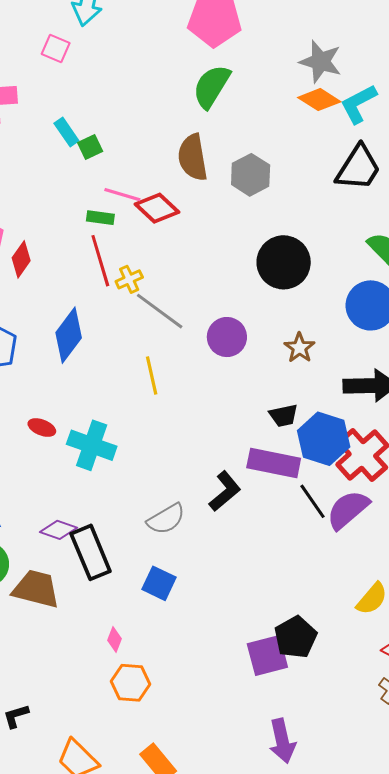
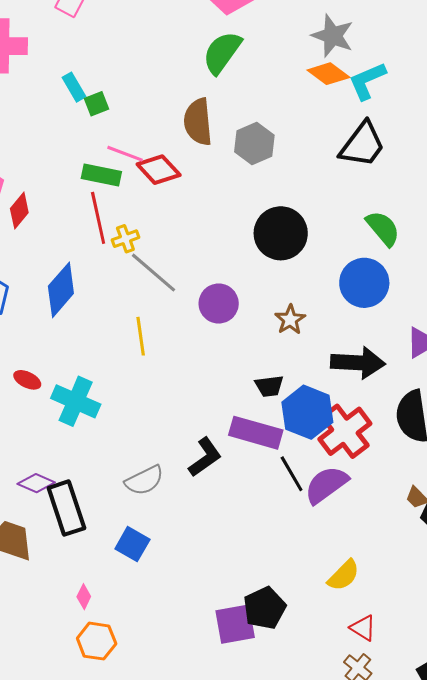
green rectangle: (100, 218) -> (101, 175), size x1.4

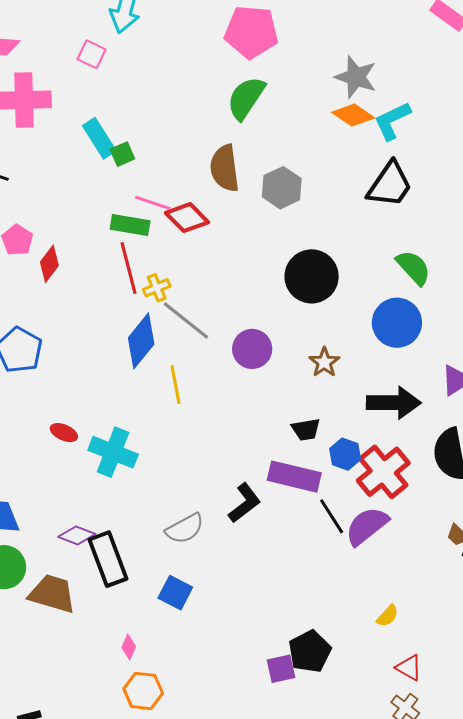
cyan rectangle: (74, 87) -> (99, 138), size x1.4
blue diamond: (61, 290) -> (141, 341), moved
blue hexagon: (307, 412) -> (345, 454), size x0.6
yellow semicircle: (344, 575) -> (388, 616), size x0.7
purple square: (235, 624) -> (281, 669), size x0.7

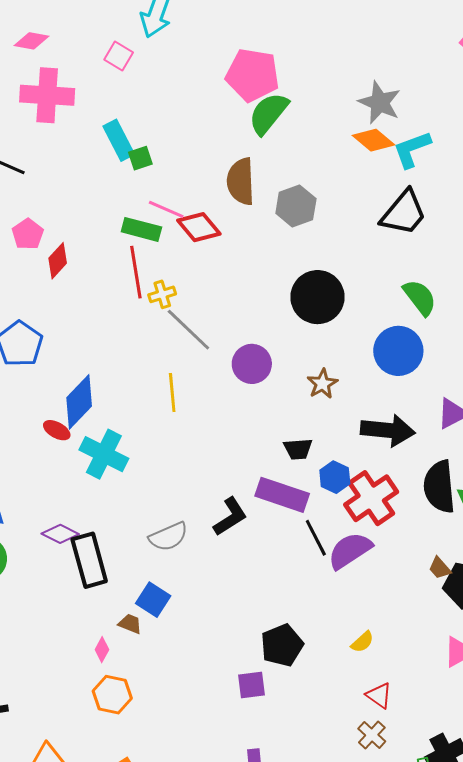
pink pentagon: (251, 32) -> (252, 75), moved
blue diamond: (141, 341) -> (79, 402), moved
brown trapezoid: (52, 594) -> (130, 624), moved, size x0.5
black pentagon: (310, 651) -> (282, 645), moved

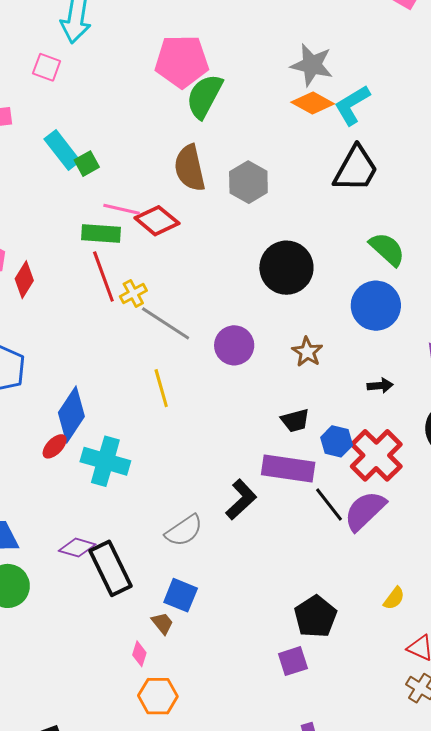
red ellipse: (57, 430) -> (55, 446), turned -64
black arrow: (388, 430) -> (380, 386), size x0.5
brown trapezoid: (130, 624) -> (162, 623), turned 40

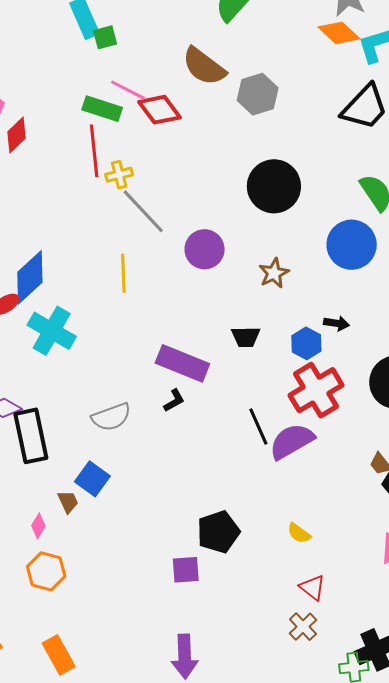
brown semicircle: (190, 168) -> (204, 66), turned -54
blue hexagon: (337, 441) -> (306, 343), moved
purple rectangle: (288, 469) -> (182, 363), moved
black L-shape: (241, 500) -> (174, 401), size x0.6
yellow semicircle: (394, 598) -> (299, 533), turned 75

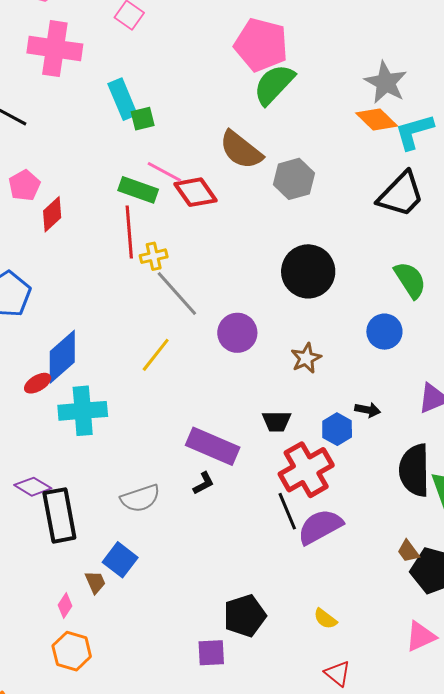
blue circle: (352, 245) -> (384, 332), size x0.7
yellow line: (123, 273) -> (156, 355), turned 39
cyan cross: (52, 331) -> (83, 411), turned -36
red cross: (316, 390) -> (306, 470), moved

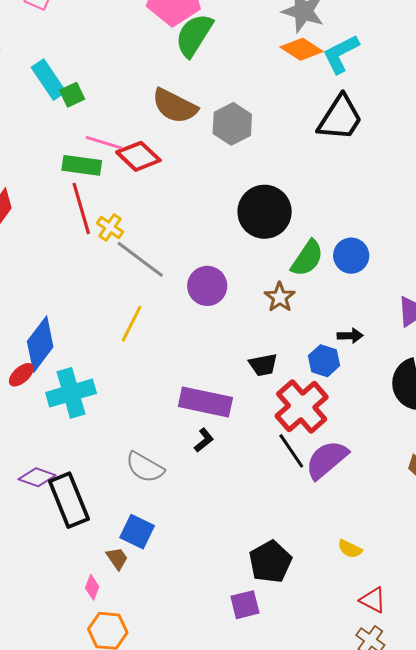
yellow cross: (154, 256) -> (110, 227), turned -32
green semicircle: (410, 280) -> (307, 258), moved, turned 78
gray semicircle: (140, 498) -> (145, 467), turned 60

